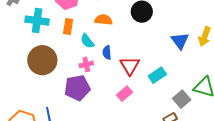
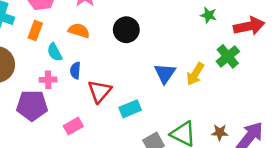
pink rectangle: (124, 94) -> (73, 126), moved

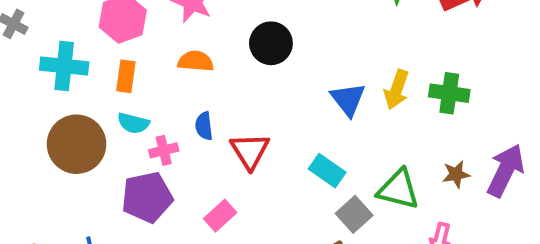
cyan semicircle: (55, 52) -> (133, 123), moved, turned -36
green cross: (228, 56) -> (449, 93), moved, turned -30
cyan rectangle: (130, 109) -> (327, 171), moved, turned 70

